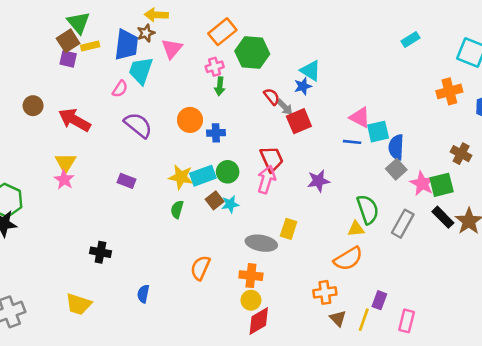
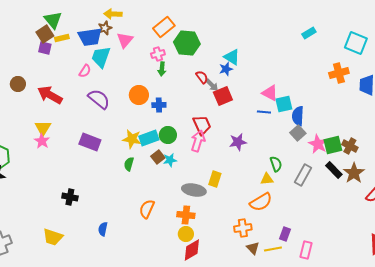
blue trapezoid: (126, 45) -> (90, 37), turned 75
brown cross: (461, 154) -> (350, 146), moved
purple rectangle: (126, 181) -> (90, 142), size x1.5
green semicircle: (368, 209) -> (276, 164), size x0.7
yellow line: (364, 320) -> (273, 249), turned 60

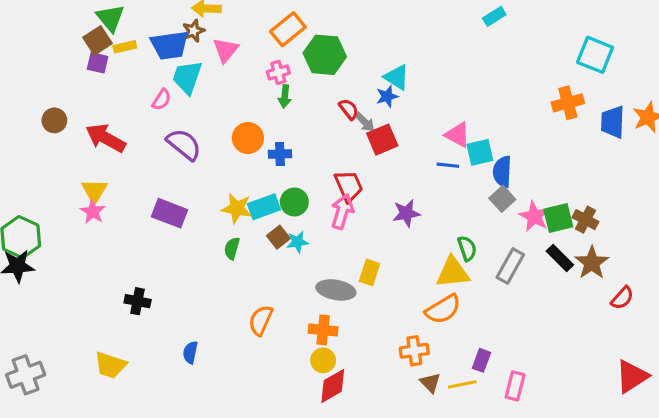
cyan rectangle: (309, 33) -> (494, 16), moved
yellow triangle: (267, 179) -> (453, 272), size x1.6

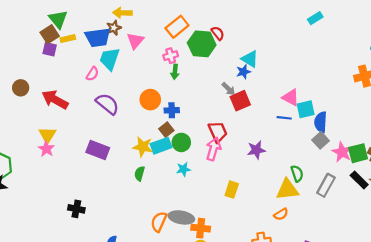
red semicircle: (349, 109) -> (218, 33), moved
brown square: (278, 237) -> (166, 130), moved
gray ellipse: (336, 290) -> (181, 217), moved
orange semicircle: (443, 309) -> (281, 214), size x0.6

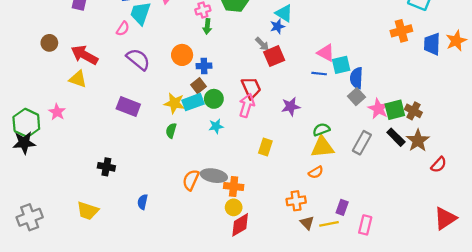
yellow triangle: (47, 135) -> (78, 79), moved, turned -42
pink star: (46, 149) -> (57, 112), moved
green semicircle: (297, 174) -> (321, 130), moved, turned -91

